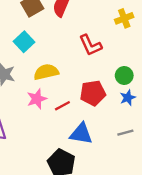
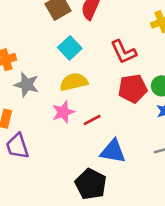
cyan square: (24, 42) -> (70, 48), moved
red pentagon: (93, 93) -> (133, 89), moved

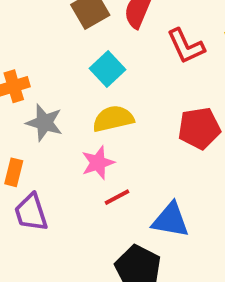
red L-shape: (123, 52) -> (186, 46), moved
red line: (92, 120) -> (117, 197), moved

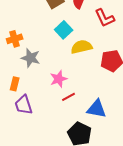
yellow semicircle: (113, 119) -> (82, 47), moved

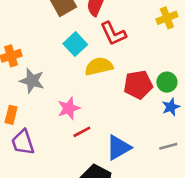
red L-shape: (105, 18) -> (113, 34), moved
blue triangle: (97, 109) -> (118, 148), turned -40

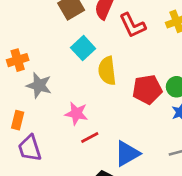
red L-shape: (113, 34) -> (132, 25), moved
yellow semicircle: (99, 66) -> (107, 71), turned -84
pink star: (69, 108) -> (76, 113), turned 30

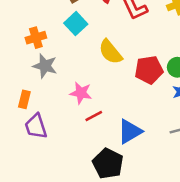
cyan square: (83, 48) -> (76, 24), moved
orange cross: (18, 60) -> (36, 38), moved
yellow semicircle: (107, 71) -> (110, 52), turned -32

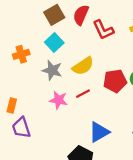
yellow semicircle: (110, 52) -> (83, 66), turned -85
gray star: (45, 66) -> (52, 70), moved
red line: (94, 116) -> (83, 94), moved

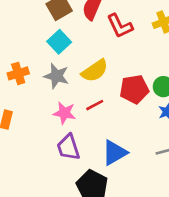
orange cross: (21, 54) -> (18, 73), moved
purple trapezoid: (21, 128) -> (68, 147), moved

